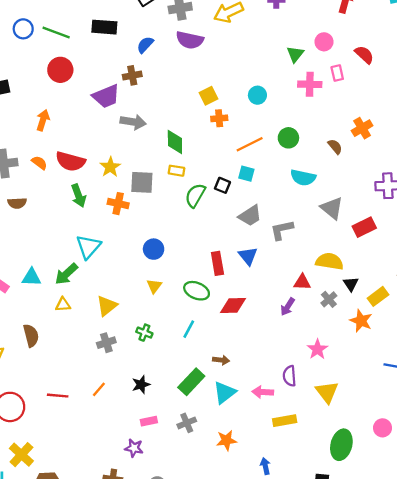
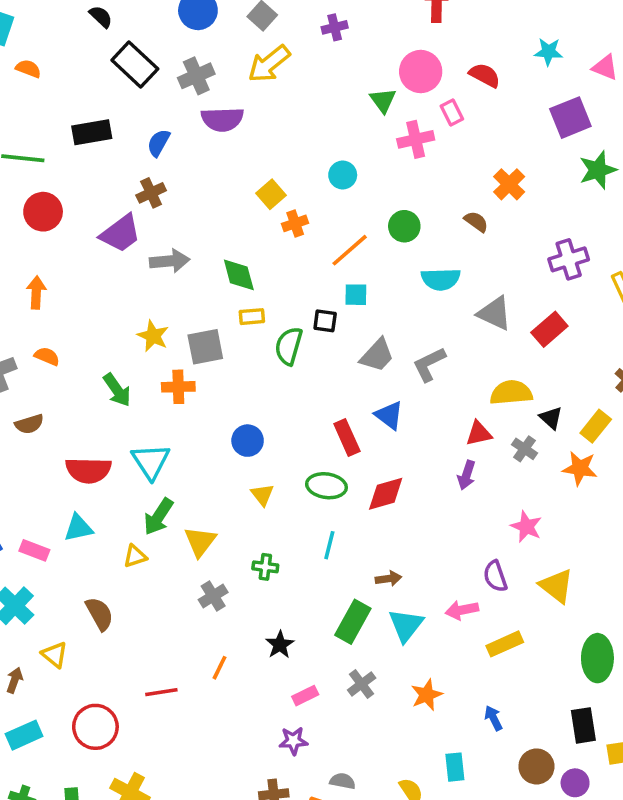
pink circle: (324, 42) -> (421, 72), size x1.5
red semicircle: (70, 161) -> (88, 470), moved
green arrow: (66, 274) -> (158, 517), moved

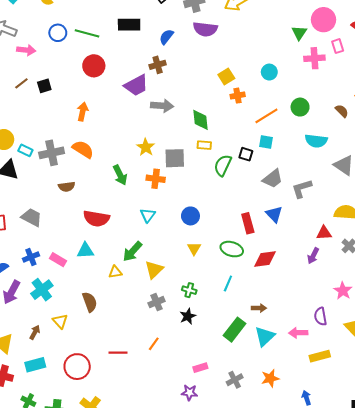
orange semicircle: (47, 356) -> (83, 149), size x1.5
cyan triangle: (151, 461) -> (148, 215), moved, size x0.7
black star: (280, 645) -> (188, 316), moved
gray cross: (362, 684) -> (235, 380), moved

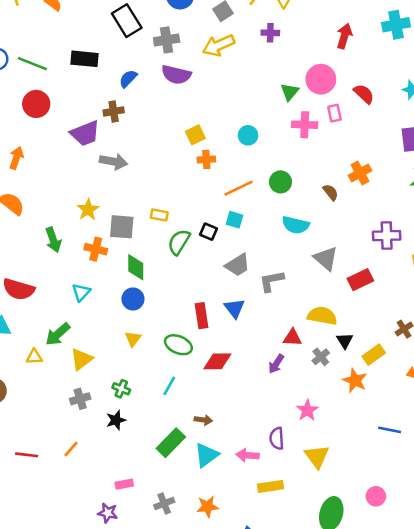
green diamond: (201, 120) -> (136, 267), moved

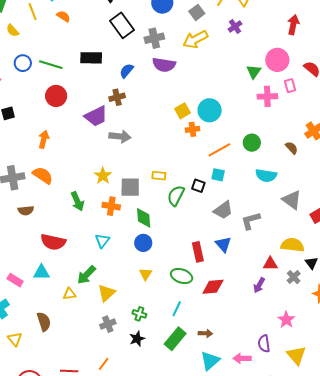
purple cross: (270, 33) -> (235, 27), turned -32
cyan circle: (248, 135) -> (210, 110), moved, size x1.5
green rectangle: (171, 443) -> (175, 339), moved

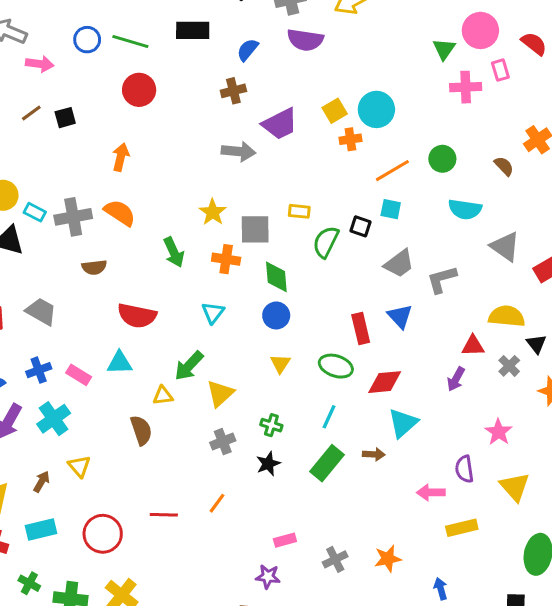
purple trapezoid: (96, 116) -> (280, 124), moved
brown semicircle: (44, 322) -> (141, 430), moved
cyan triangle: (210, 361) -> (403, 423), moved

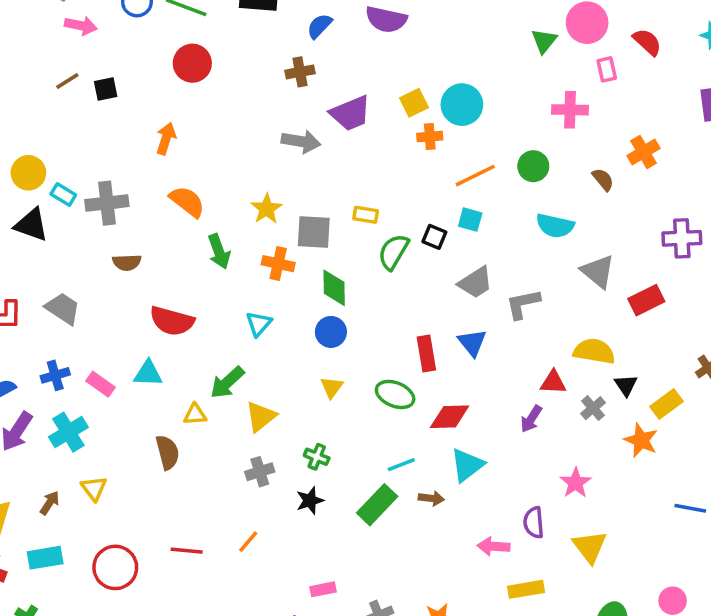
pink cross: (466, 87) -> (570, 110), moved
orange semicircle: (120, 213) -> (187, 202), moved
cyan line: (329, 417) -> (401, 465), moved, turned 40

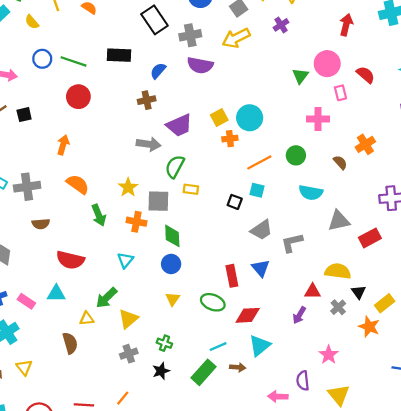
green semicircle: (393, 252) -> (175, 167), moved
gray triangle: (598, 272) -> (339, 221), turned -50

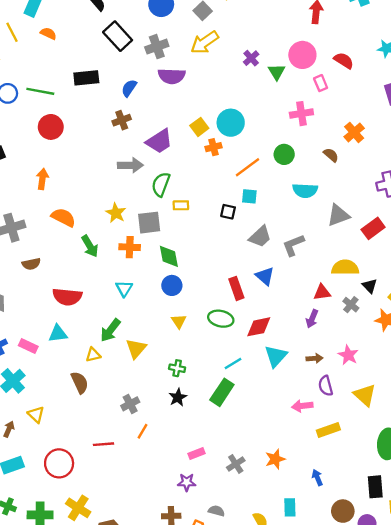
purple cross: (281, 25) -> (251, 58), moved
gray cross: (129, 354) -> (130, 404), moved
brown arrow: (238, 367) -> (315, 358), moved

